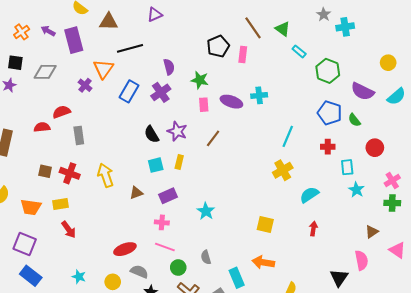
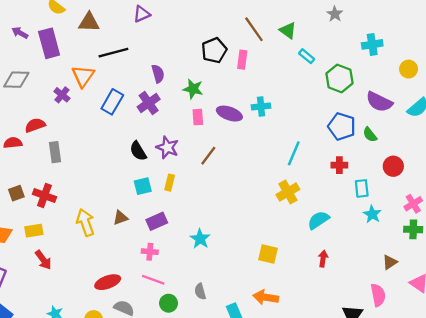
cyan cross: (345, 27) -> (372, 44), moved
brown square: (45, 171) -> (16, 193), turned -32
yellow arrow: (105, 175) -> (85, 222), moved

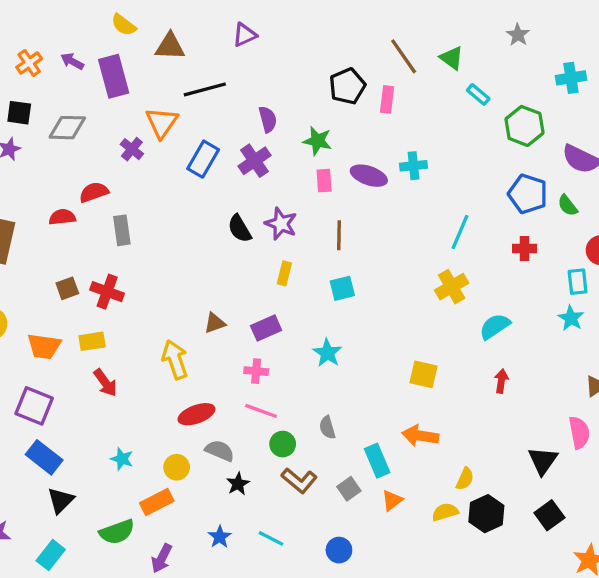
brown line: (208, 156) -> (339, 235), turned -36
cyan square: (143, 186) -> (342, 288), moved
cyan rectangle: (362, 188) -> (578, 282), moved
yellow arrow: (85, 222) -> (175, 360), moved

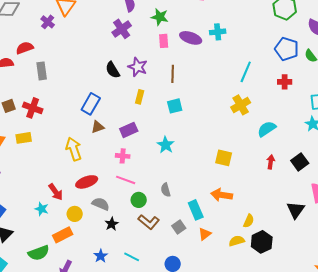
blue rectangle: (203, 159) -> (91, 104), moved
red arrow: (105, 383) -> (56, 192), moved
black square: (549, 515) -> (300, 162), moved

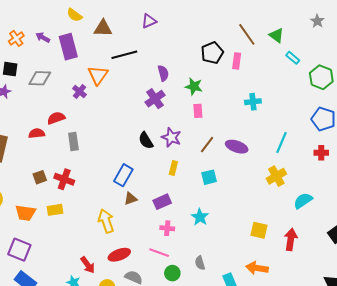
purple ellipse: (191, 38) -> (237, 147), moved
brown line: (173, 74) -> (207, 145), turned 36
pink cross: (123, 156) -> (167, 228), moved
red arrow: (271, 162) -> (291, 239), moved, size x1.5

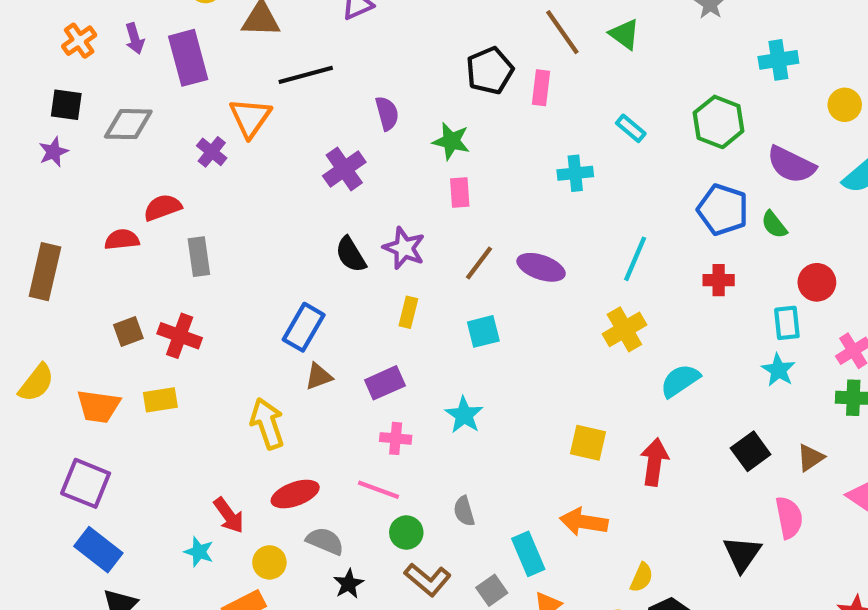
purple arrow: (43, 37) -> (135, 39), turned -136
cyan rectangle: (293, 58) -> (631, 128), moved
purple cross: (155, 99) -> (344, 169), moved

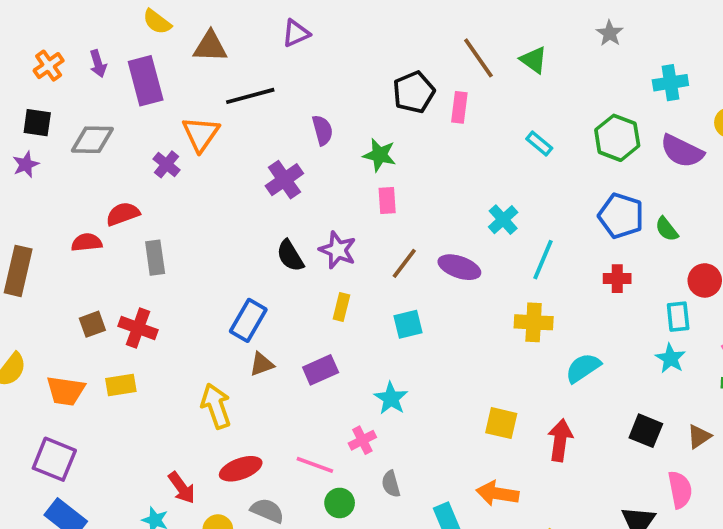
purple semicircle: (791, 165) -> (682, 151), moved
cyan cross: (575, 173) -> (503, 220), moved, turned -36
yellow cross: (624, 329) -> (534, 322), turned 33
pink cross: (396, 438) -> (362, 440), moved, turned -32
black square: (751, 451) -> (646, 431), turned -32

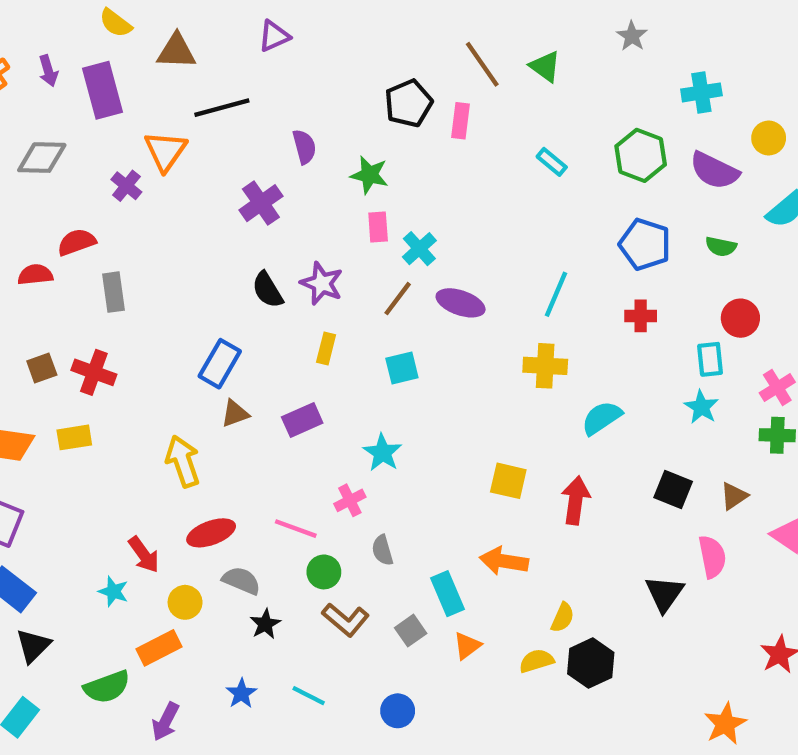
cyan cross: (503, 220) -> (419, 249), moved
green semicircle: (667, 229) -> (721, 246), moved, turned -40

